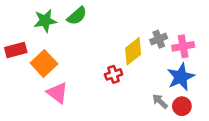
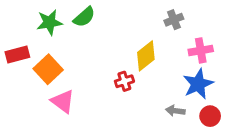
gray cross: (159, 39) -> (174, 20), moved
gray arrow: (160, 101) -> (175, 111), turned -35
red circle: (182, 106) -> (210, 116), moved

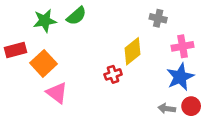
gray cross: (174, 20) -> (158, 18), turned 35
gray arrow: (175, 111) -> (167, 109), moved

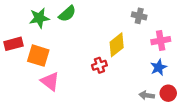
orange square: (43, 63) -> (38, 56), turned -30
blue star: (180, 77) -> (159, 67), size x0.7

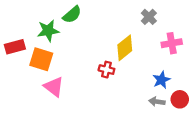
gray cross: (139, 16) -> (149, 17), turned 32
green star: (39, 18) -> (48, 31), moved
red cross: (99, 65) -> (106, 70), turned 32
blue star: (159, 67) -> (161, 80), moved

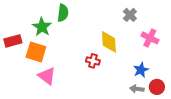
green semicircle: (72, 15) -> (63, 13), turned -42
green star: (48, 31) -> (42, 27), turned -30
pink cross: (172, 43) -> (150, 38), turned 36
yellow diamond: (125, 48) -> (109, 42), turned -55

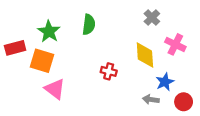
green semicircle: (63, 13) -> (89, 25), moved
yellow diamond: (109, 42) -> (145, 55), moved
gray arrow: (137, 89) -> (151, 99), moved

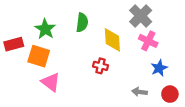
gray cross: (152, 18) -> (141, 16), size x1.5
pink cross: (175, 44) -> (148, 41), moved
yellow diamond: (145, 55) -> (112, 40), moved
blue star: (165, 82) -> (159, 68), moved

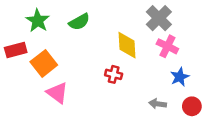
green semicircle: (82, 22) -> (79, 22), moved, turned 54
green star: (45, 29) -> (38, 21), moved
orange square: (39, 56) -> (44, 63), turned 35

